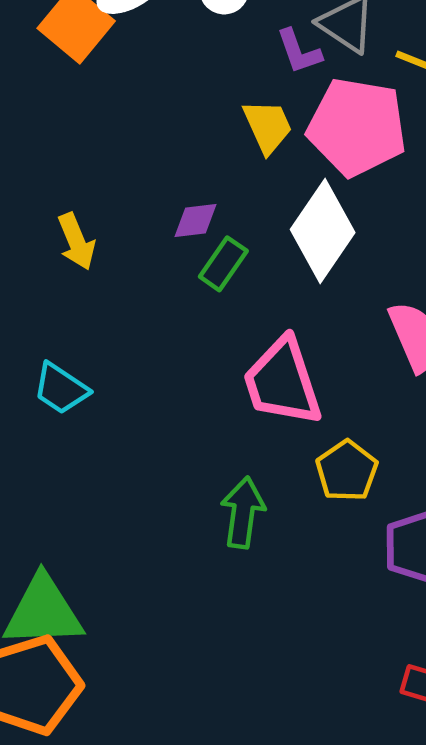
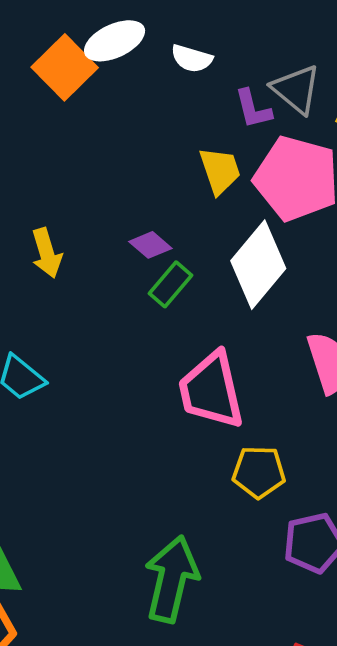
purple diamond: (196, 220) -> (150, 245), turned 42
yellow pentagon: (347, 471) -> (259, 472), turned 30
green arrow: (243, 512) -> (172, 579), moved, size x1.4

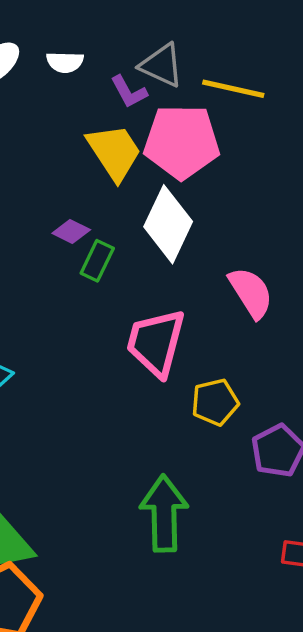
yellow trapezoid: (220, 171) -> (114, 152), size x1.4
pink trapezoid: (211, 390) -> (156, 343), turned 42

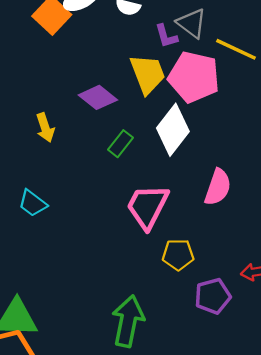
purple diamond: (71, 231) -> (98, 97), moved, size x1.5
pink semicircle: (251, 293) -> (218, 187), turned 39

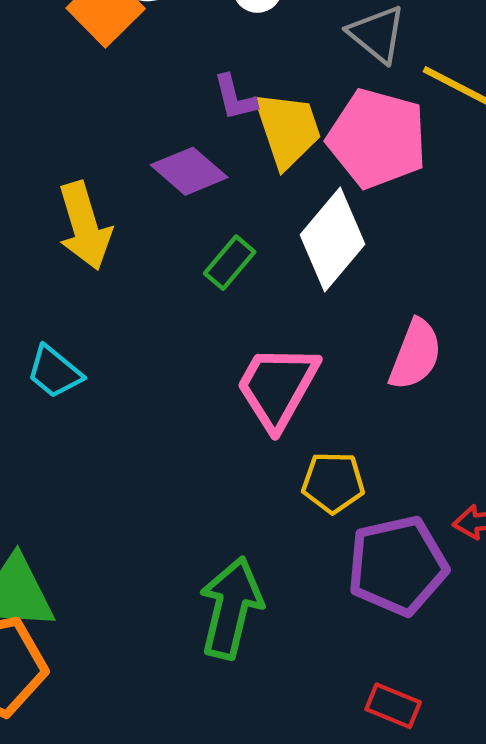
purple L-shape: (166, 36) -> (235, 98), moved
yellow arrow: (45, 128) -> (85, 226), size x1.5
purple pentagon: (213, 296) -> (397, 566), size x1.4

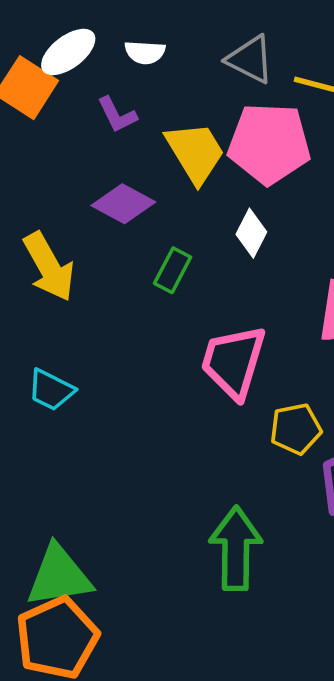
purple L-shape: (235, 98) -> (117, 115), moved
white diamond: (332, 239) -> (251, 233), size x0.6

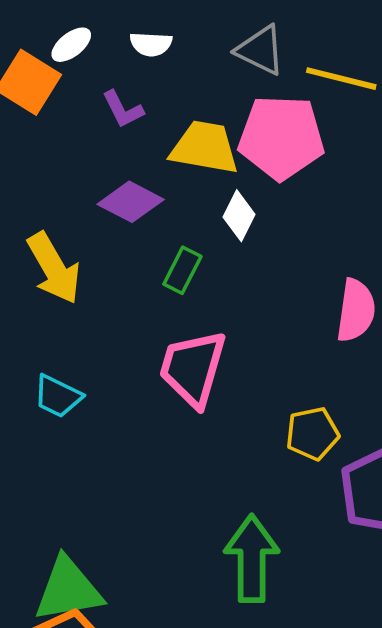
white ellipse: (68, 52) -> (71, 45), size x0.7
yellow trapezoid: (195, 152) -> (205, 147), turned -48
white diamond: (251, 233) -> (239, 216), moved
pink trapezoid: (233, 362) -> (193, 368), moved

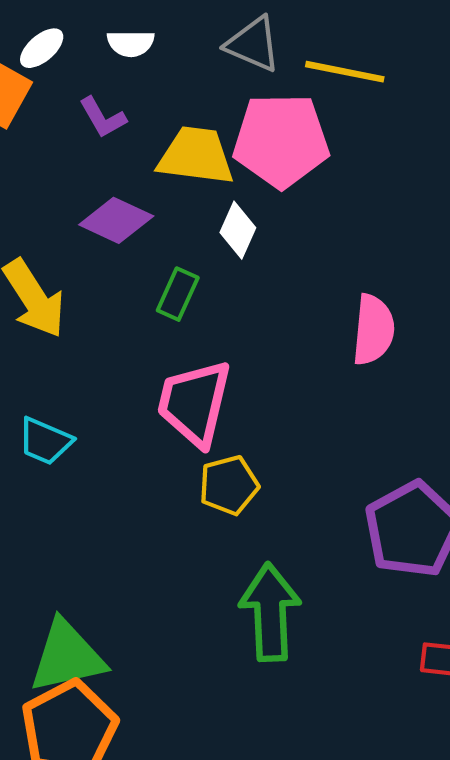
yellow pentagon: (312, 434) -> (229, 485), moved

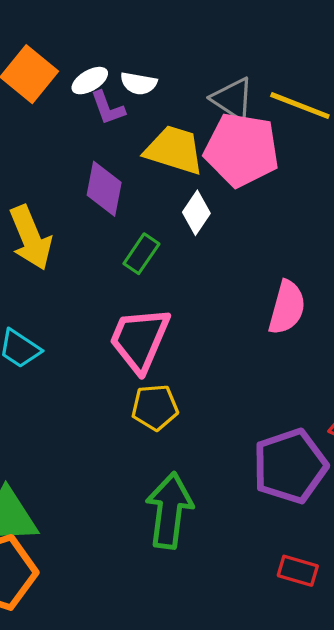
white semicircle: (131, 43) -> (139, 83), moved
gray triangle: (253, 44) -> (233, 99), moved
white ellipse: (42, 48) -> (90, 81), moved
purple diamond: (116, 220) -> (104, 189), turned 66

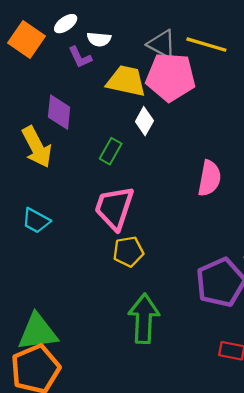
white ellipse: (90, 81) -> (66, 24), moved
purple diamond: (104, 189) -> (59, 112), moved

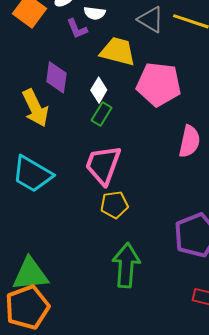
pink pentagon: (171, 77) -> (159, 84), moved
white diamond: (144, 121) -> (99, 90), moved
cyan trapezoid: (36, 221) -> (32, 174), size x1.6

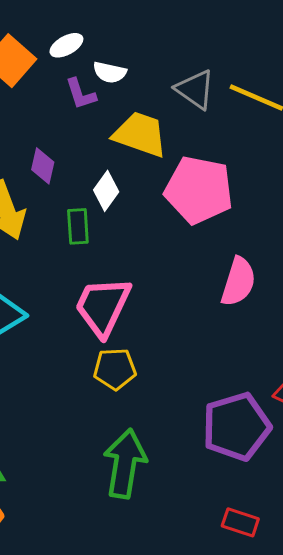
purple diamond: (56, 77) -> (43, 166), size x0.7
green rectangle: (102, 114) -> (78, 226), moved, turned -40

